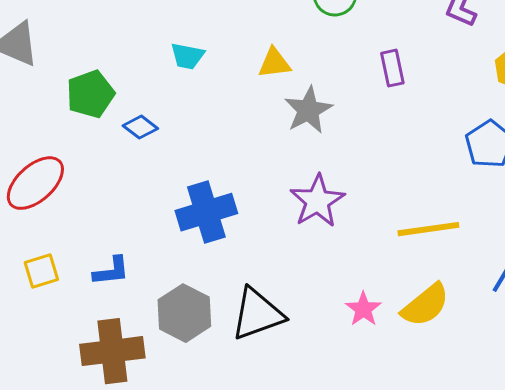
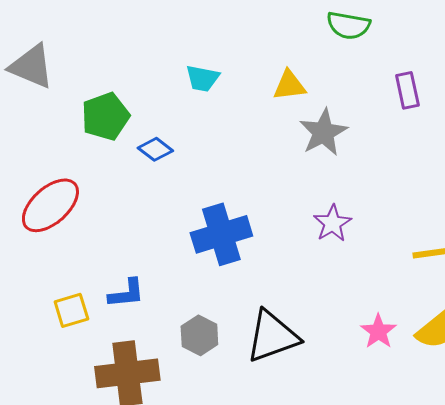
purple star: (317, 201) -> (332, 223), size x0.7
yellow square: (41, 271) -> (71, 310), moved
gray hexagon: (184, 313) -> (199, 335), size x0.7

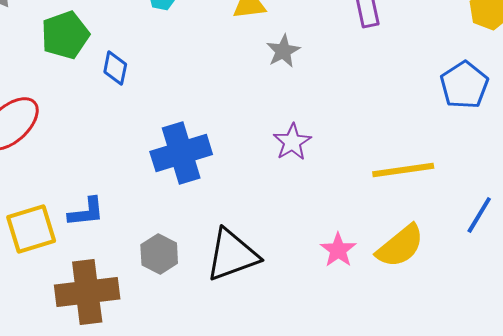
gray star: (323, 132) -> (283, 51), size x0.7
blue diamond: (155, 149) -> (115, 68), turned 64
yellow square: (71, 310) -> (31, 229), size x1.4

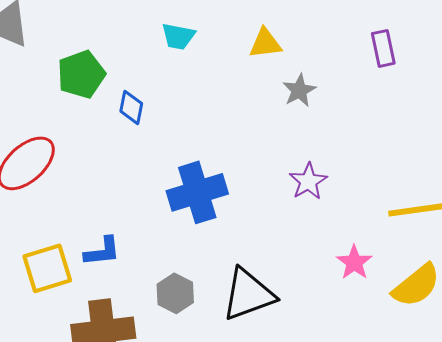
pink star: (338, 250) -> (354, 262), moved

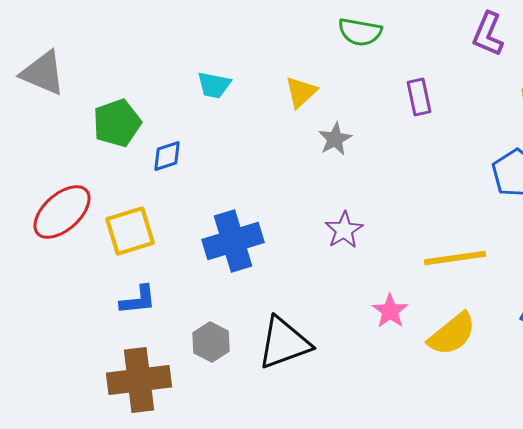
yellow triangle: (265, 43) -> (301, 92), turned -36
blue diamond: (131, 107) -> (167, 156), turned 60
yellow square: (47, 268) -> (130, 231), moved

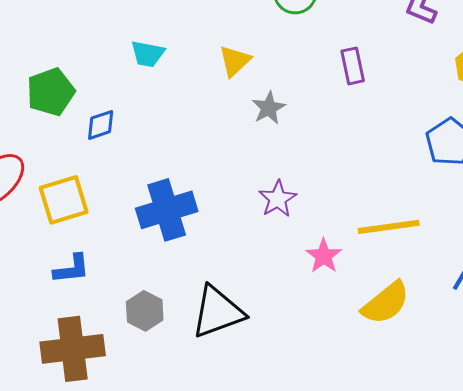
pink star: (390, 311) -> (324, 256), moved

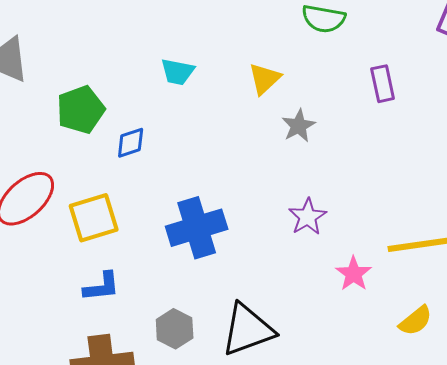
yellow semicircle: (386, 303) -> (416, 321), size x0.7

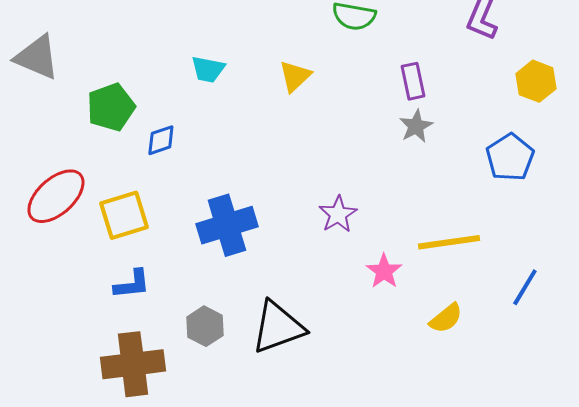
gray star: (299, 126) -> (416, 126), moved

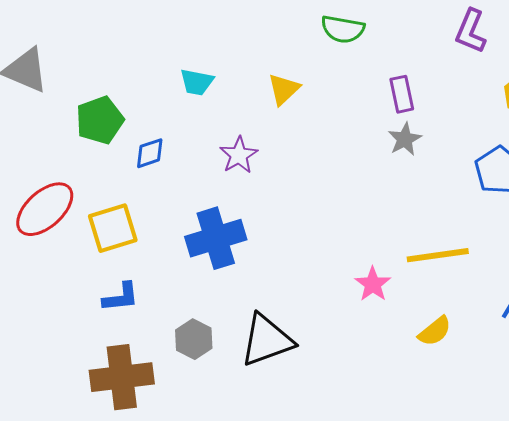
purple star: (338, 214) -> (239, 155), moved

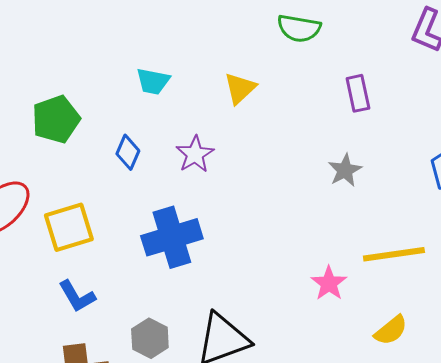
gray star: (405, 139) -> (345, 170), moved
blue diamond: (150, 153) -> (128, 152), moved, turned -48
blue L-shape: (121, 297) -> (77, 296), turned 66

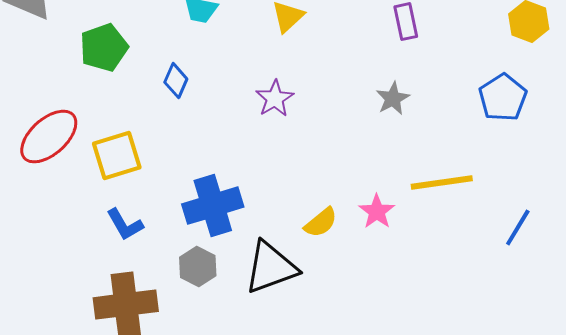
purple star: (195, 154) -> (275, 99), moved
blue cross: (172, 237) -> (213, 206), moved
yellow semicircle: (391, 330) -> (321, 223), moved

